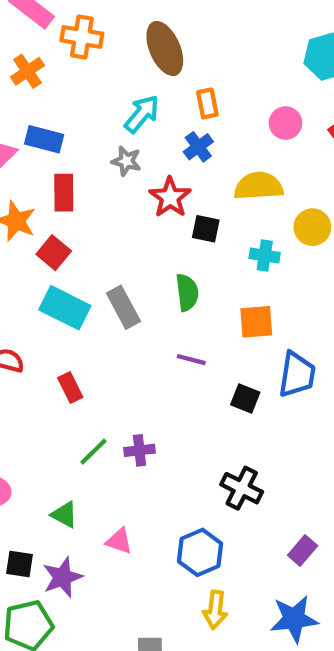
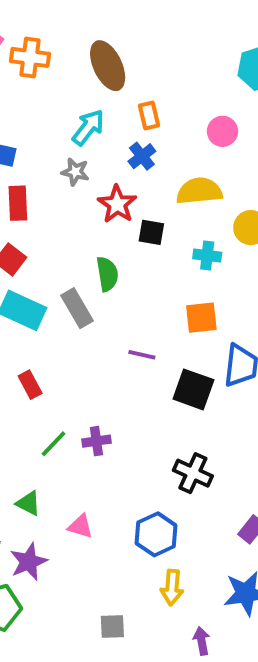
green semicircle: (187, 292) -> (107, 274), moved
black square: (245, 398) -> (193, 389), size x1.5

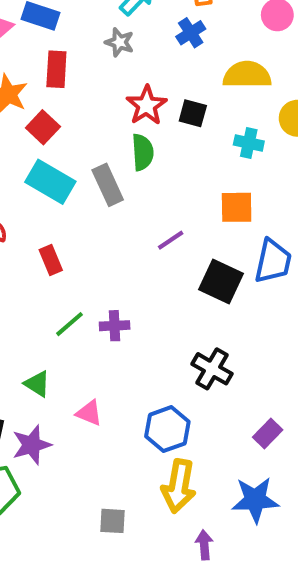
red star: (117, 204) -> (147, 105), moved
purple line: (142, 355) -> (171, 240), turned -52
yellow arrow: (172, 587) -> (179, 486), size x1.4

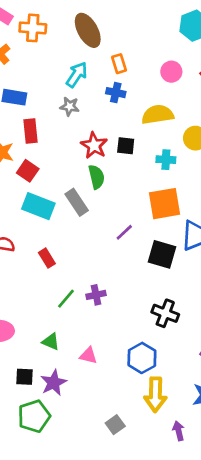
blue cross: (191, 33) -> (116, 93), turned -36
orange square: (237, 207) -> (165, 204), size x1.4
gray square: (113, 521) -> (115, 425), turned -30

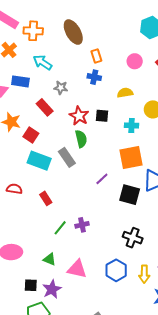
cyan arrow: (77, 75) -> (43, 62), moved, turned -90
yellow semicircle: (158, 115) -> (125, 93), size x0.7
red rectangle: (31, 131) -> (45, 107), moved, turned -36
pink triangle: (88, 356) -> (77, 269), size x1.5
yellow arrow: (155, 395) -> (144, 274), moved, size x0.7

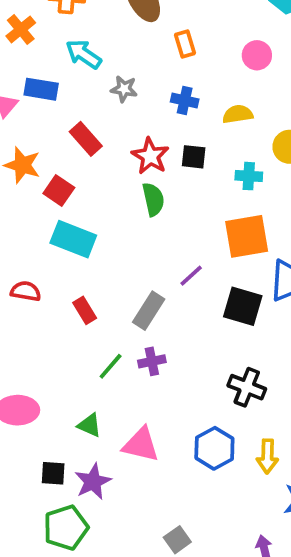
blue cross: (94, 77) -> (185, 101), moved
gray star: (61, 88) -> (124, 89), moved
gray rectangle: (67, 157) -> (149, 311), moved, turned 66

